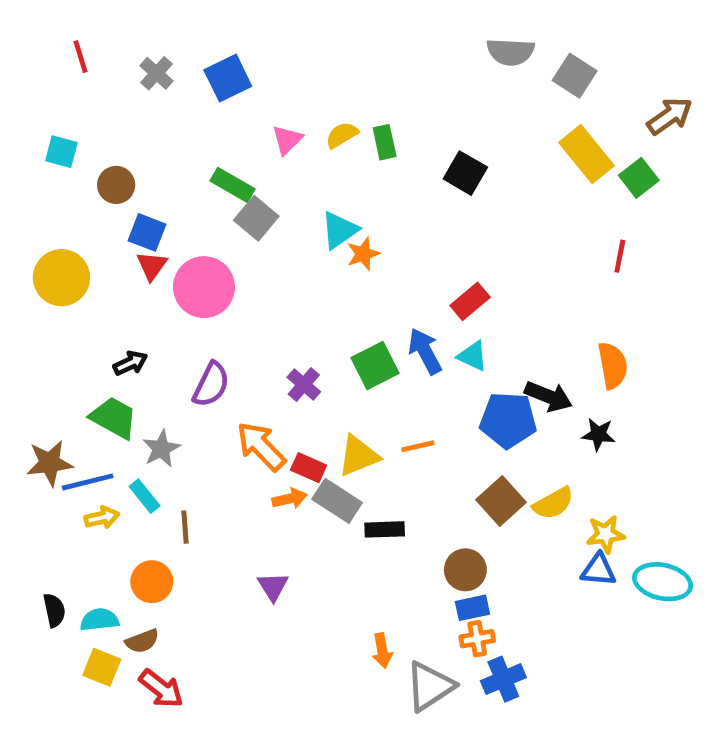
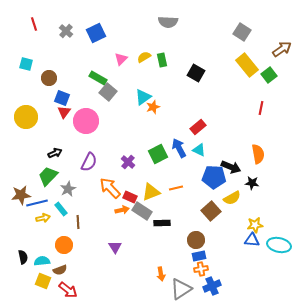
gray semicircle: (510, 52) -> (168, 22), moved
green trapezoid: (114, 418) -> (48, 176), turned -75
yellow semicircle: (553, 503) -> (232, 198), moved

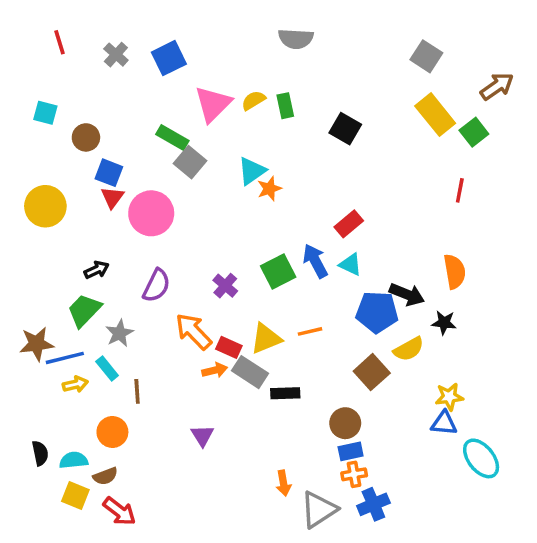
pink triangle: (121, 59) -> (213, 104), size x1.6
cyan ellipse: (279, 245) -> (481, 458), moved, turned 40

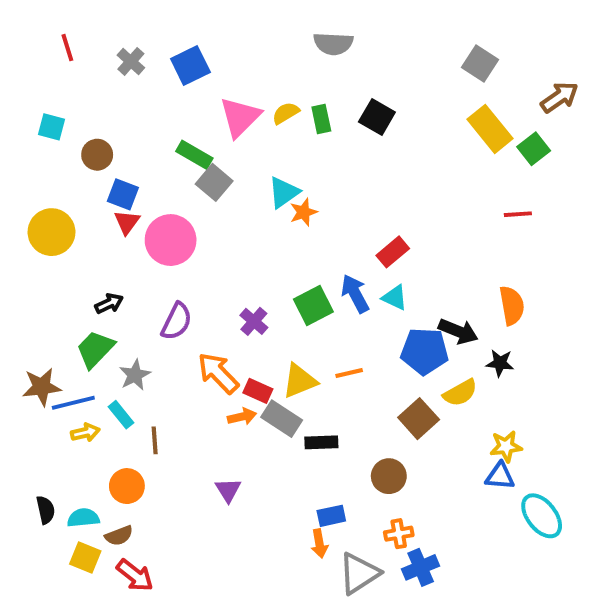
black square: (345, 129) -> (377, 117), moved
red line: (460, 190) -> (518, 214), turned 75
blue rectangle: (351, 451) -> (331, 516), moved

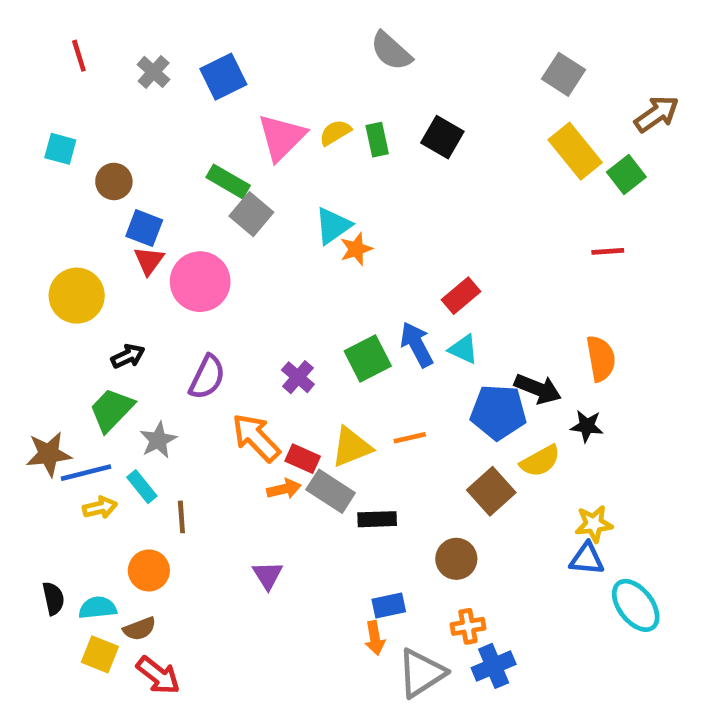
gray semicircle: (333, 44) -> (391, 51), turned 39
yellow circle: (51, 232) -> (77, 296), moved

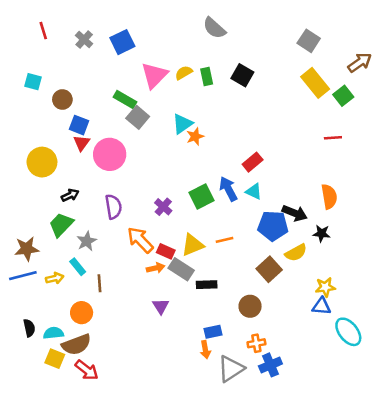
purple semicircle: (207, 377) -> (113, 207), turned -35
blue line: (86, 473) -> (23, 276), moved
purple triangle: (268, 575) -> (161, 306), moved
brown semicircle: (140, 629) -> (76, 345), size x1.6

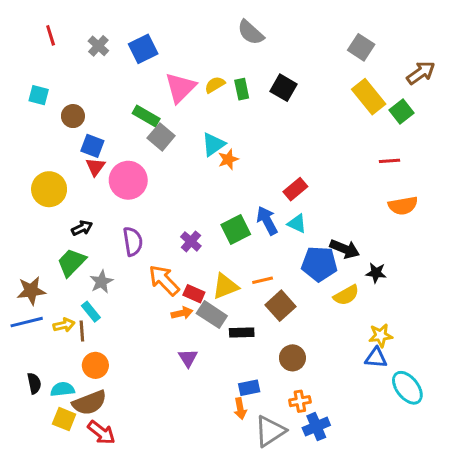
orange semicircle: (329, 196) -> (403, 206), moved, turned 90
brown square: (269, 269) -> (281, 306), moved
brown line: (99, 283) -> (82, 331), moved

